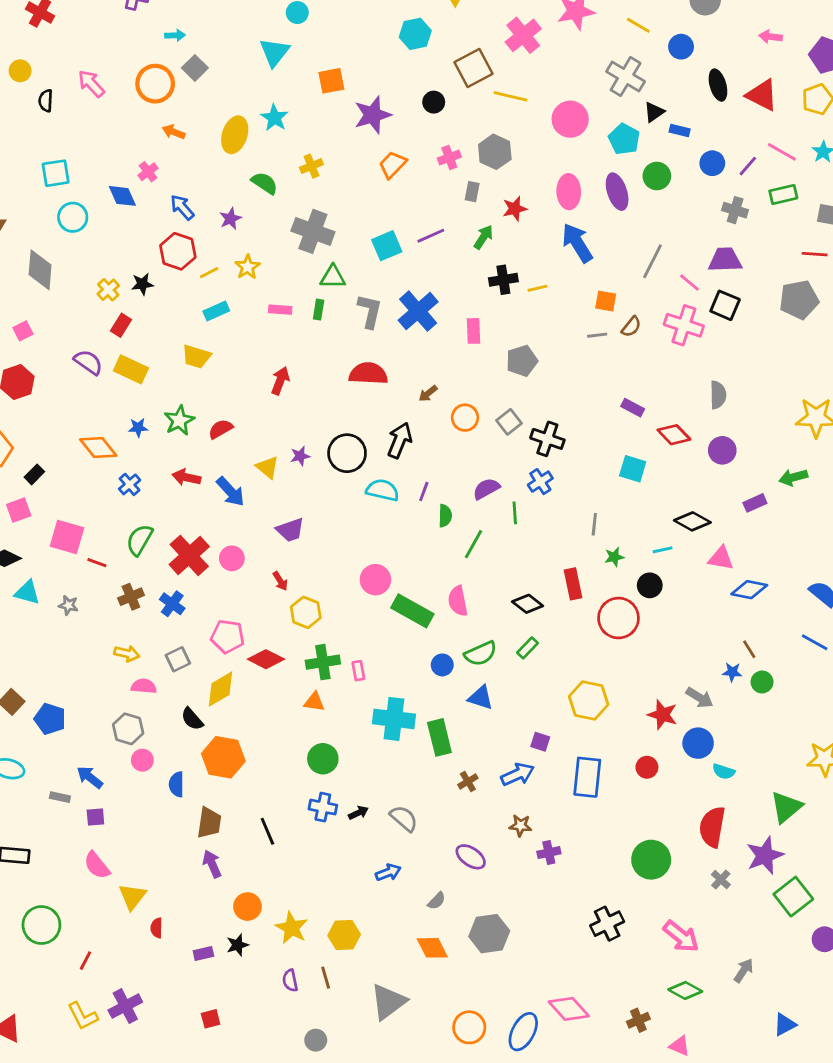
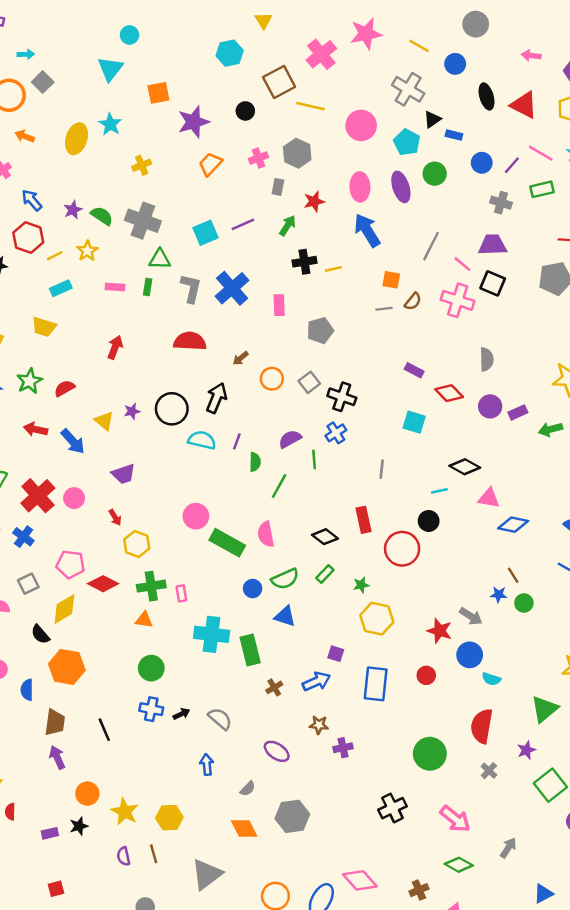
green semicircle: (265, 183) -> (102, 216), moved
purple rectangle: (755, 503) -> (518, 412), moved
green star: (614, 557) -> (361, 585), moved
purple star: (765, 855) -> (526, 750), size x0.6
blue arrow: (388, 872) -> (207, 765), turned -75

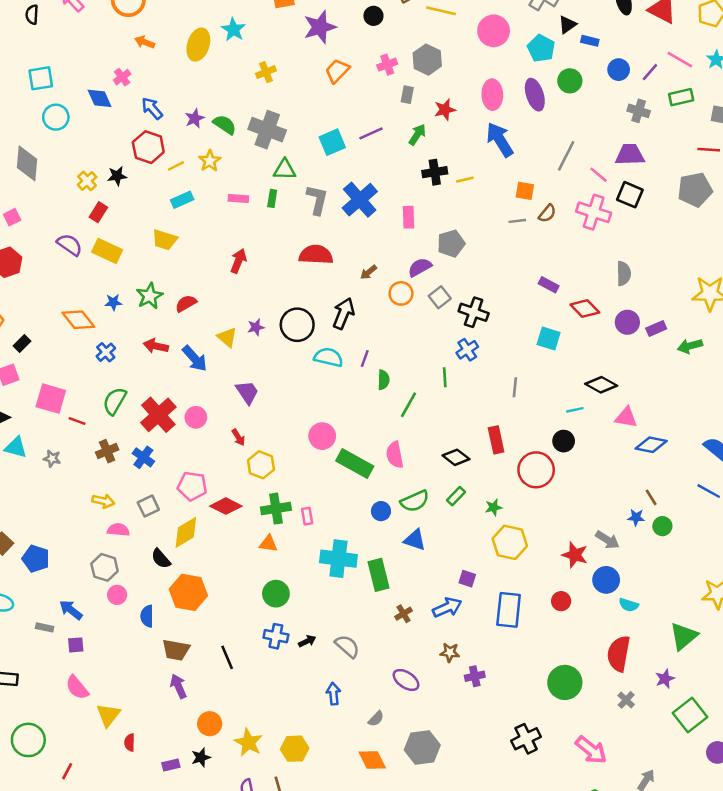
purple semicircle: (290, 439) -> (420, 267), moved
purple trapezoid: (124, 474) -> (247, 392), turned -105
brown trapezoid: (55, 722) -> (176, 650), turned 92

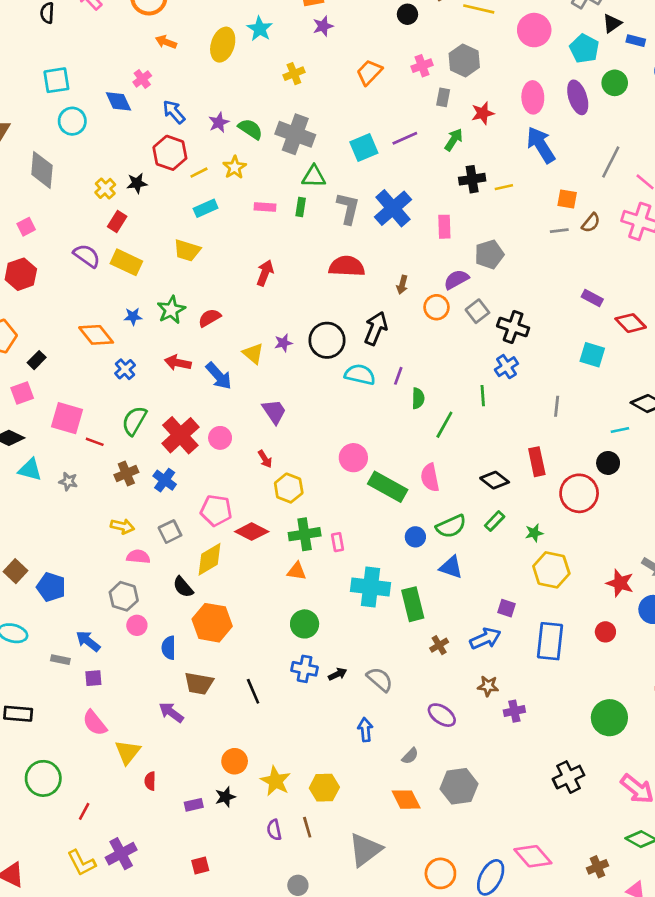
purple star: (320, 27) -> (323, 26), moved, size x0.6
brown arrow: (368, 272) -> (402, 285), turned -36
purple arrow: (178, 686) -> (171, 712), moved, turned -30

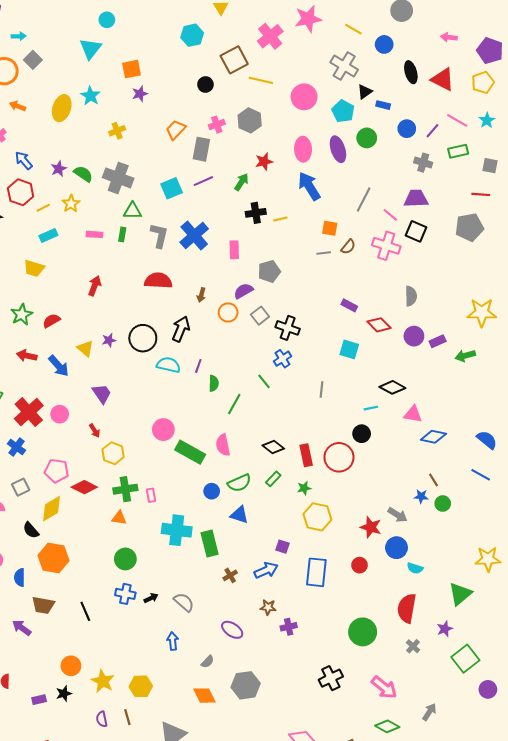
gray rectangle: (443, 97) -> (201, 149), moved, size x1.6
green line: (483, 396) -> (264, 381), turned -35
red rectangle: (537, 462) -> (306, 455), moved

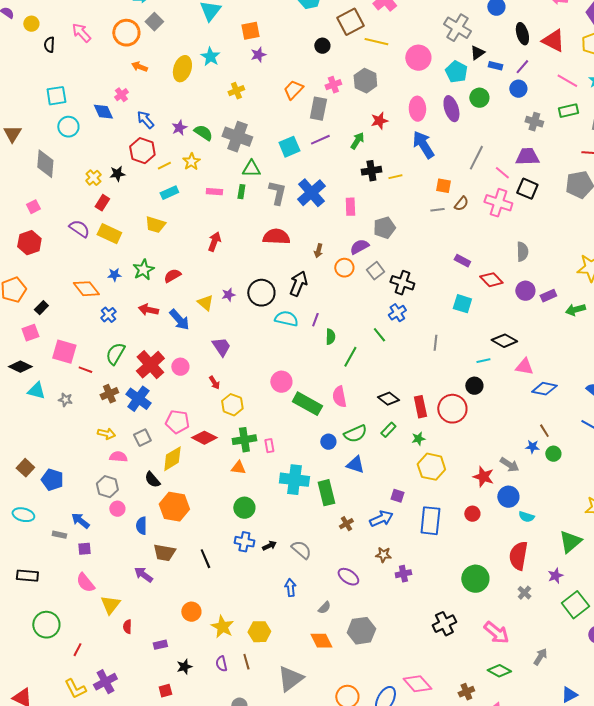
purple line: (432, 131) -> (522, 67), moved
blue cross: (17, 447) -> (138, 399), size x1.4
black star: (64, 694) -> (184, 667), moved

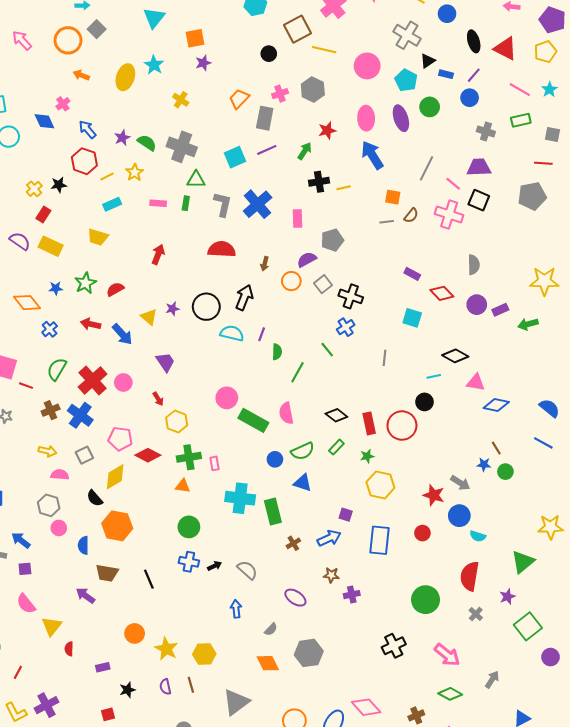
yellow cross: (236, 91) -> (181, 100), turned -35

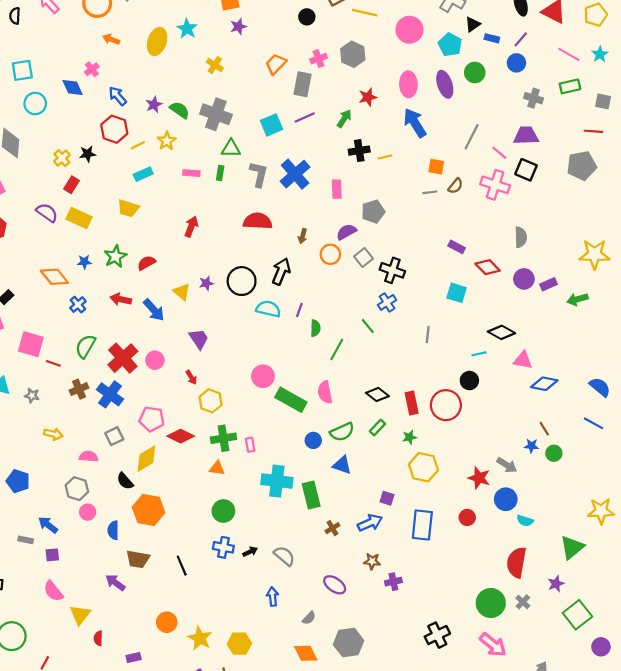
yellow arrow: (48, 451) -> (53, 434), moved
green circle: (426, 600) -> (491, 603), moved

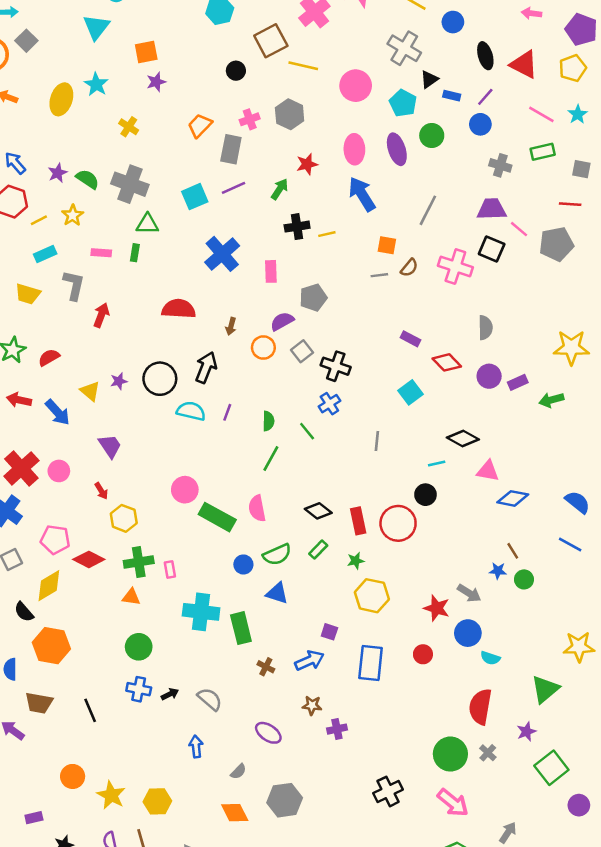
pink line: (499, 153) -> (519, 229), moved
gray L-shape: (259, 174) -> (74, 285), moved
cyan square: (457, 293) -> (411, 392), turned 36
green semicircle: (315, 328) -> (268, 421), moved
brown cross: (332, 528) -> (266, 667), turned -32

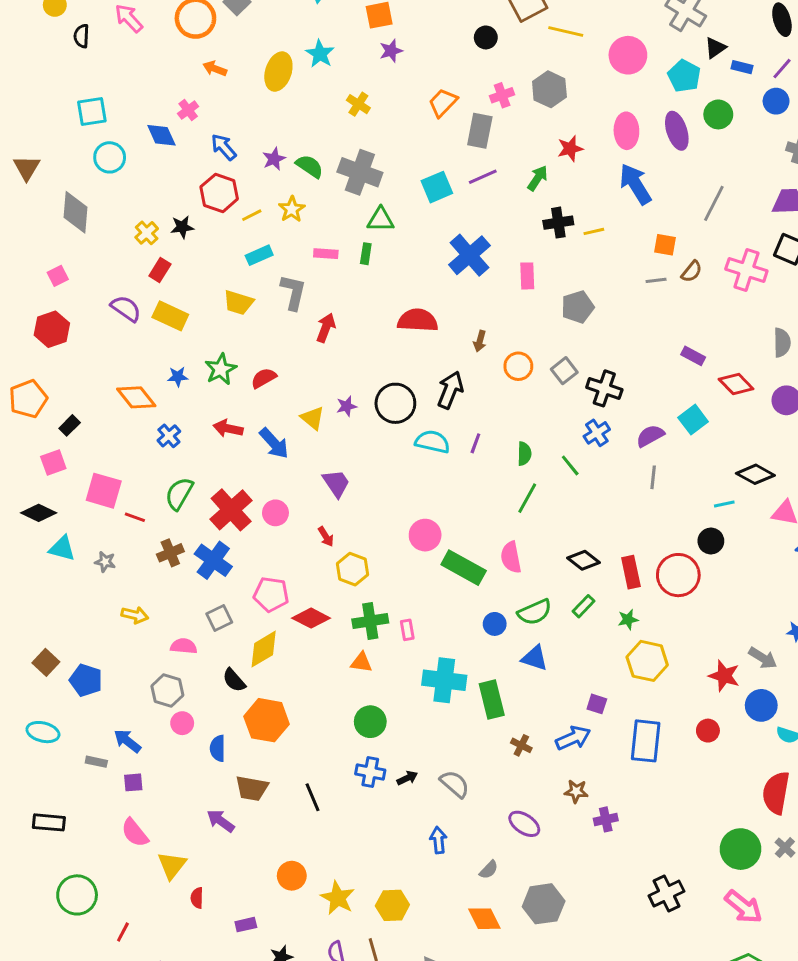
purple semicircle: (282, 321) -> (650, 436), moved

